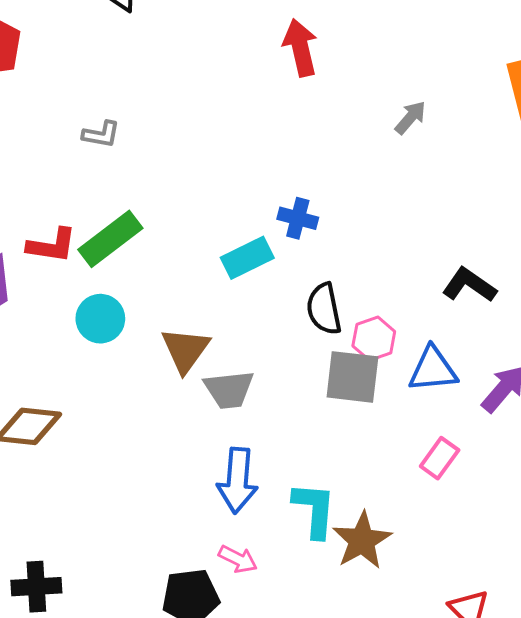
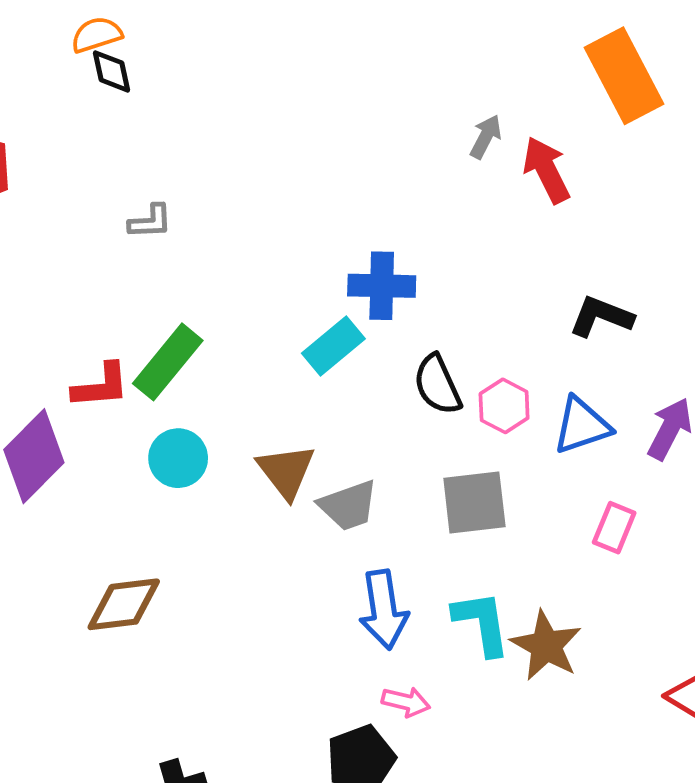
red arrow: (300, 48) -> (546, 170), moved
gray L-shape: (101, 134) -> (150, 222), moved
blue cross: (298, 218) -> (382, 286), size x1.4
gray square: (352, 377) -> (474, 502), moved

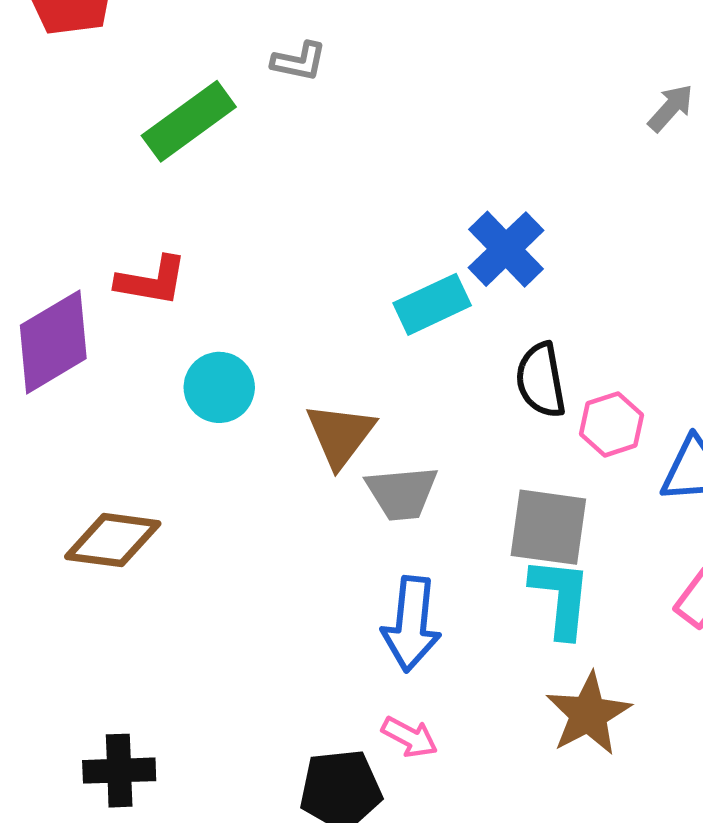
gray L-shape: (150, 222) -> (299, 61), moved
blue cross: (382, 286) -> (506, 249), turned 30
green rectangle: (168, 362) -> (189, 121), moved
cyan L-shape: (482, 623) -> (561, 597), moved

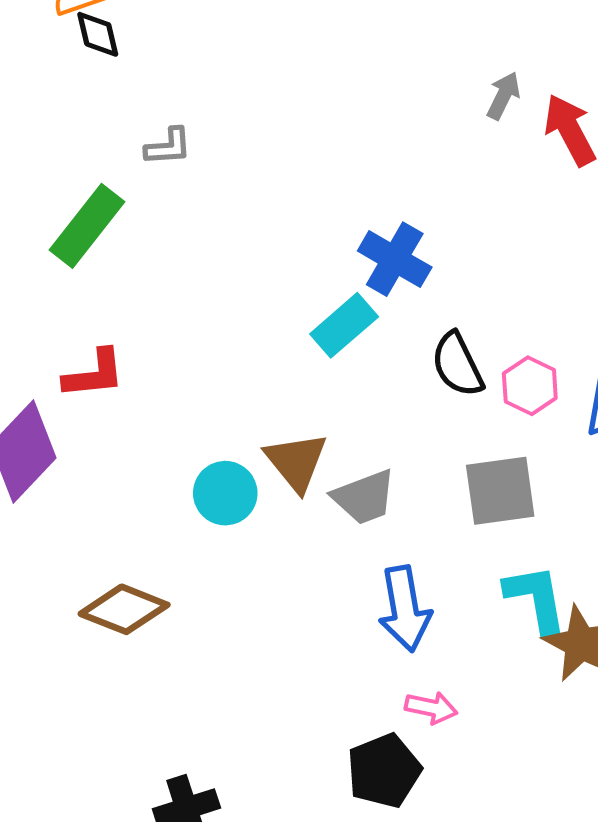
cyan circle: (219, 387) -> (225, 493), moved
brown diamond: (113, 540) -> (124, 609), turned 30
cyan L-shape: (561, 597) -> (536, 599), moved

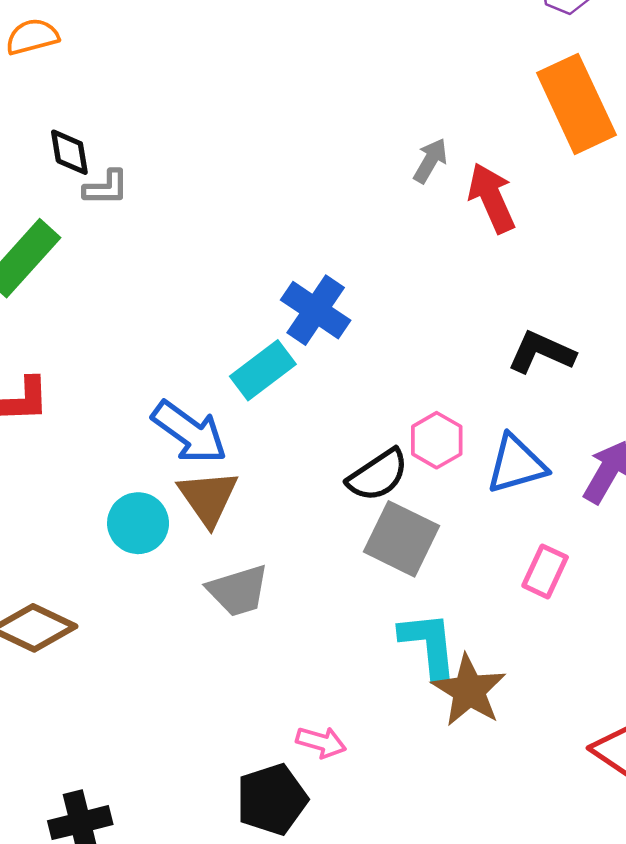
black diamond: (98, 34) -> (69, 152), moved
black semicircle: (457, 365) -> (378, 475), moved, turned -102
gray square: (500, 491) -> (401, 539), turned 30
gray trapezoid: (364, 497) -> (238, 591), moved
blue arrow: (405, 609) -> (189, 432), moved, turned -48

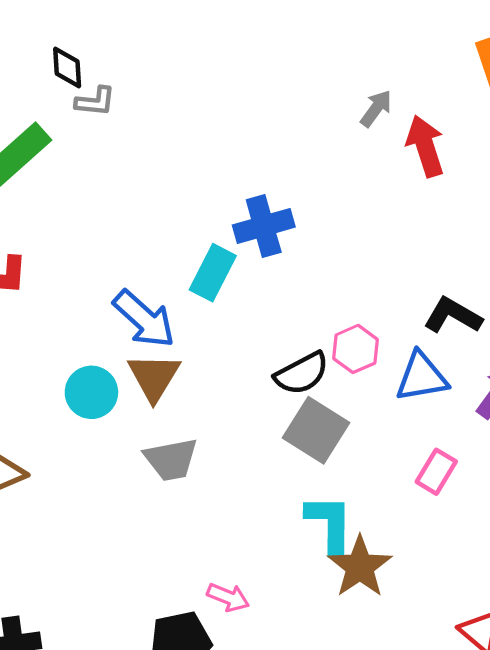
blue cross: (316, 310) -> (264, 226), turned 34
black L-shape: (541, 352) -> (453, 315), moved
cyan rectangle: (263, 370) -> (213, 273), turned -32

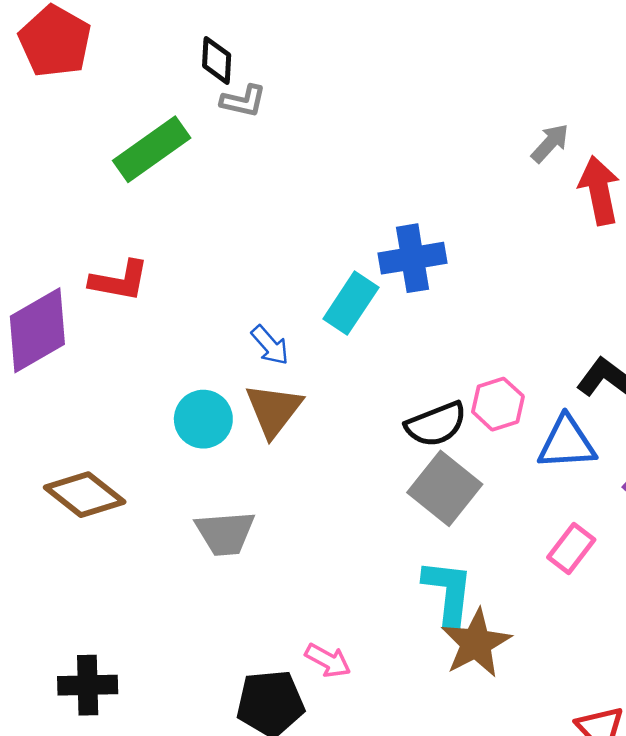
blue arrow: (144, 319) -> (270, 345), size x0.6
gray trapezoid: (171, 459) -> (225, 533), moved

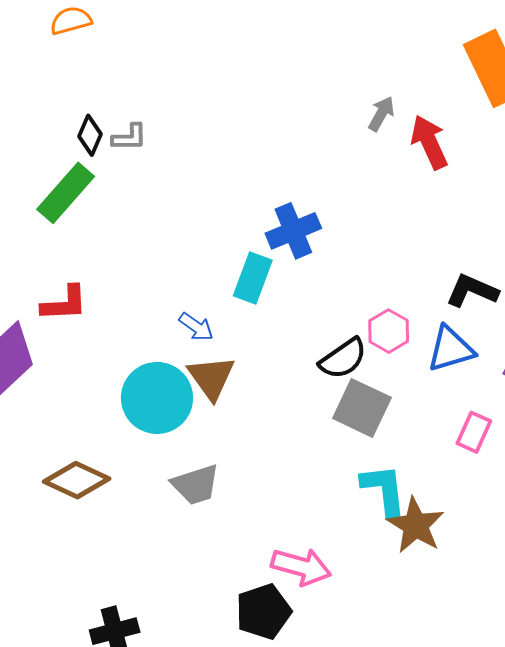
black diamond: (217, 60) -> (90, 135), moved, turned 33
cyan circle: (203, 419) -> (157, 398), size x1.5
pink arrow: (328, 660) -> (301, 567), size x1.5

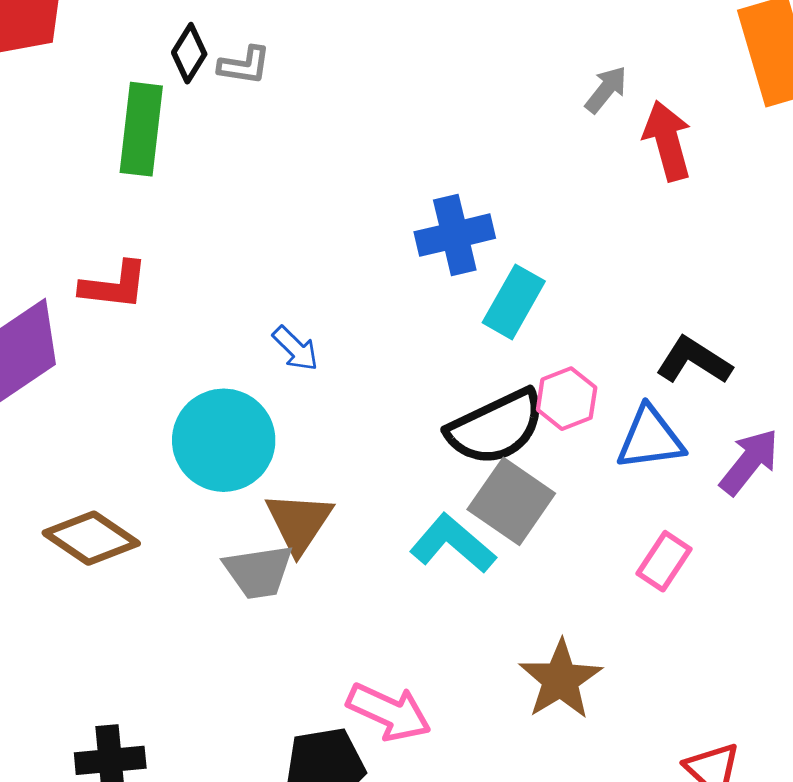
green rectangle: (66, 193) -> (141, 129), turned -44
cyan rectangle: (253, 278) -> (514, 302), moved
black semicircle: (343, 359) -> (496, 427), size x1.4
brown triangle: (211, 378) -> (299, 522), moved
cyan L-shape: (384, 490) -> (453, 544), moved, turned -52

